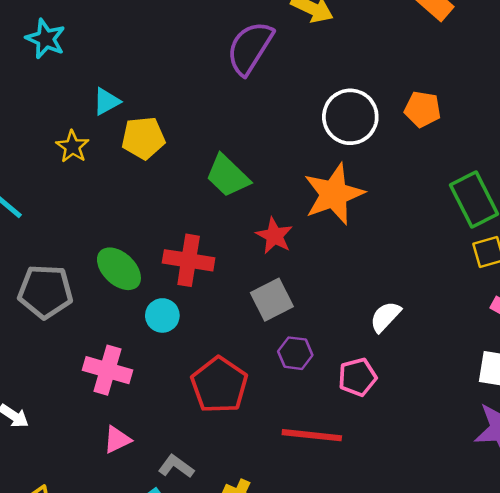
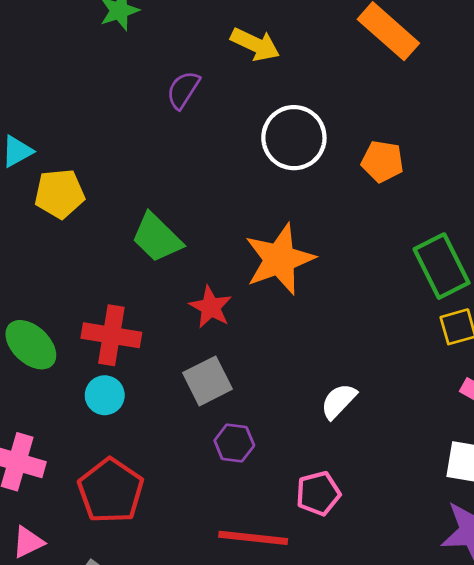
purple semicircle: (250, 48) -> (183, 90), size x0.6
white circle: (350, 117) -> (294, 138), moved
cyan circle: (162, 315) -> (105, 395), moved
pink pentagon: (357, 377) -> (318, 493), moved
red pentagon: (219, 385) -> (111, 491), moved

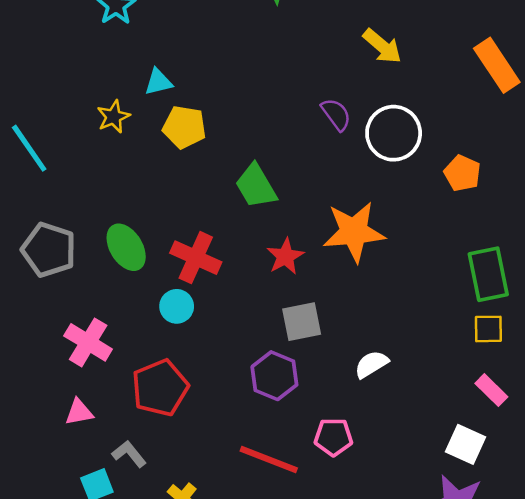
purple semicircle: (183, 90) -> (336, 114), moved, turned 96
gray square: (208, 381) -> (302, 322), moved
purple hexagon: (234, 443) -> (274, 376), size x1.4

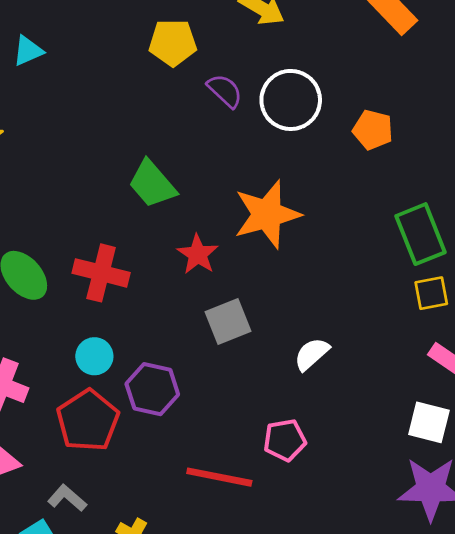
cyan triangle: (158, 82) -> (28, 51), moved
yellow pentagon: (184, 127) -> (173, 43), moved
cyan circle: (177, 306) -> (94, 356), moved
purple hexagon: (274, 376) -> (152, 389), moved

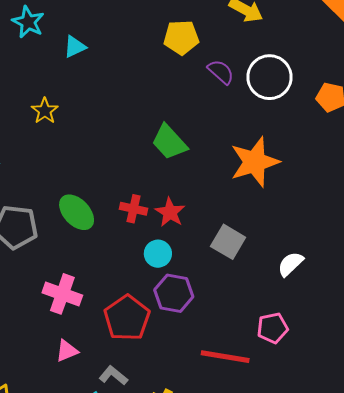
red star: (198, 254) -> (170, 212), moved
red cross: (101, 273) -> (133, 209), size x0.7
gray square: (228, 322) -> (228, 242), turned -36
cyan circle: (94, 356) -> (158, 254), moved

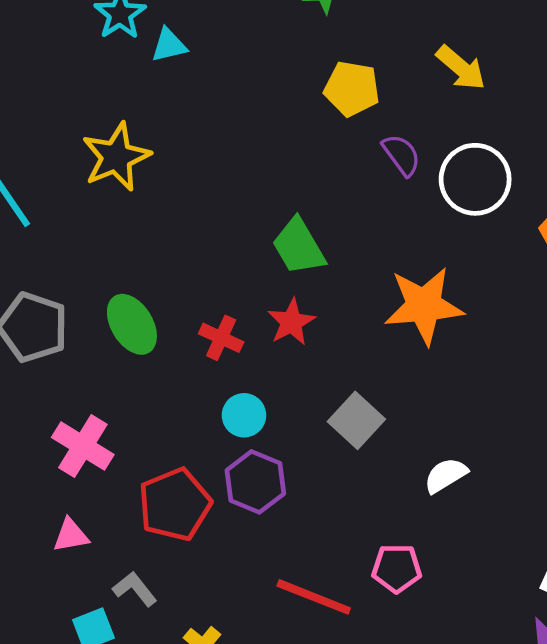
cyan triangle: (75, 47) -> (169, 45), moved
yellow star: (45, 111) -> (116, 157), size x1.6
red star: (170, 212) -> (291, 322), moved

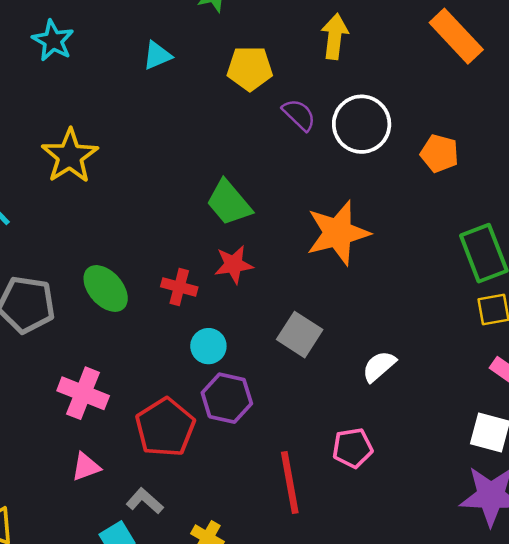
cyan triangle: (169, 45) -> (157, 55), moved
yellow arrow: (461, 68) -> (335, 36), turned -114
red star: (291, 322) -> (234, 265), turned 30
red line: (314, 597) -> (290, 483), turned 68

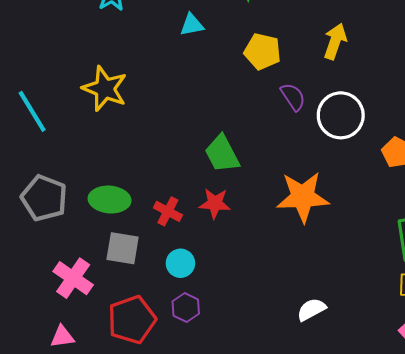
yellow star: (70, 156) -> (105, 89), turned -30
green ellipse: (106, 288) -> (110, 200), turned -57
gray square: (300, 335) -> (123, 248), moved, turned -36
purple hexagon: (227, 398) -> (186, 308), size x0.7

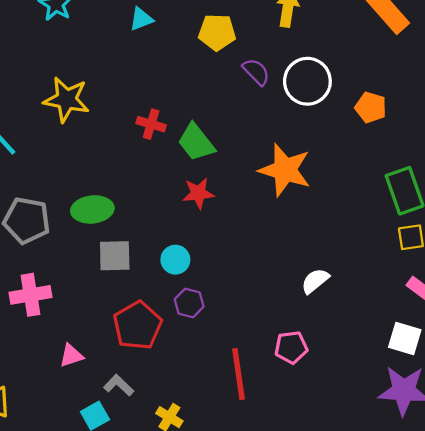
orange star: (303, 197) -> (285, 170), turned 30
red cross: (168, 211) -> (151, 124), moved
pink cross: (73, 278) -> (31, 295), moved, turned -33

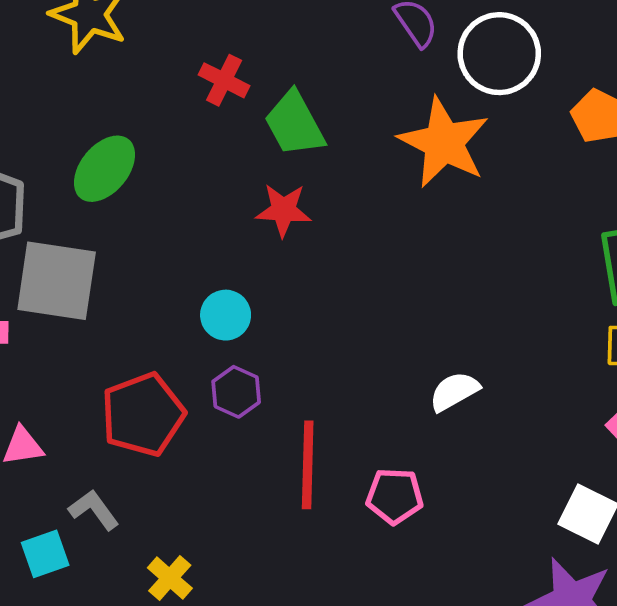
orange star: (285, 170) -> (444, 142), moved
green ellipse: (92, 209) -> (105, 169), moved, turned -54
gray square: (115, 256) -> (57, 281), moved, size x1.4
red line: (239, 374) -> (308, 465), moved

